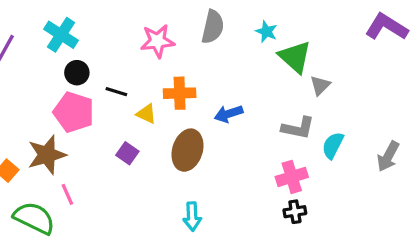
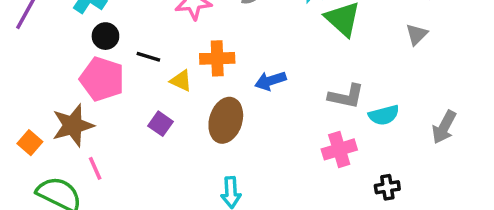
gray triangle: (320, 85) -> (417, 34), moved
cyan semicircle: (333, 145) -> (384, 115), turned -132
black cross: (295, 212) -> (387, 187), moved

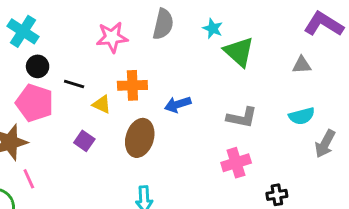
gray triangle: (417, 34) -> (302, 65), turned 42
cyan semicircle: (384, 115) -> (302, 116), moved

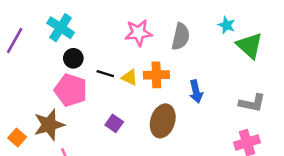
gray semicircle: (163, 24) -> (181, 37), moved
yellow triangle: (102, 104) -> (130, 77), moved
blue arrow: (178, 104) -> (196, 92), turned -85

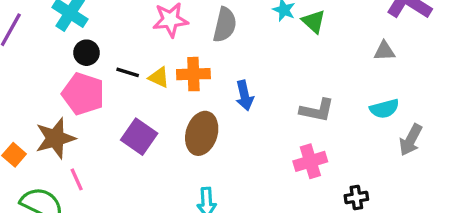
green triangle: (250, 46) -> (314, 21), moved, size x0.7
purple square: (114, 123) -> (139, 137), size x1.5

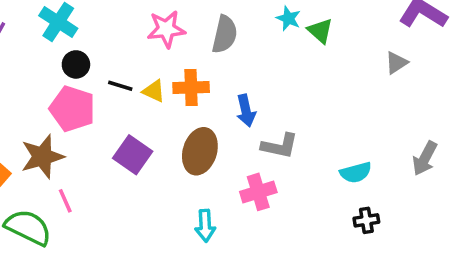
gray triangle: (384, 51) -> (396, 63), turned -30
cyan semicircle: (384, 109) -> (356, 172), moved
gray L-shape: (317, 110) -> (280, 146), moved
pink cross: (310, 161) -> (258, 192), moved

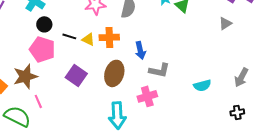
black cross: (366, 220) -> (237, 112), moved
cyan arrow: (205, 226) -> (117, 115), size x1.5

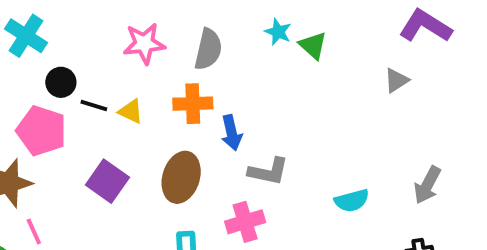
black circle: (44, 24) -> (61, 82), moved
orange cross: (109, 37) -> (193, 104), moved

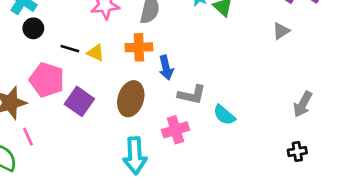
black circle: (61, 82) -> (33, 28), moved
pink pentagon: (42, 131) -> (47, 80), moved
cyan semicircle: (352, 201) -> (224, 115), moved, turned 55

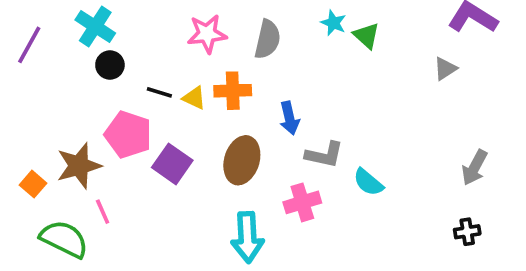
orange cross: (139, 47) -> (233, 91), moved

